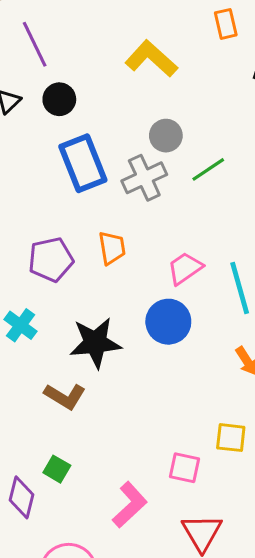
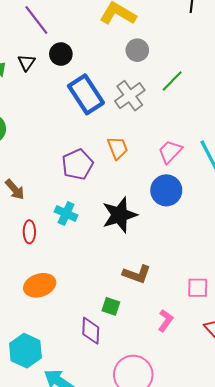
gray circle: (166, 136) -> (137, 50), moved
brown L-shape: (65, 396) -> (137, 274), moved
pink L-shape: (130, 505) -> (166, 321), size x0.7

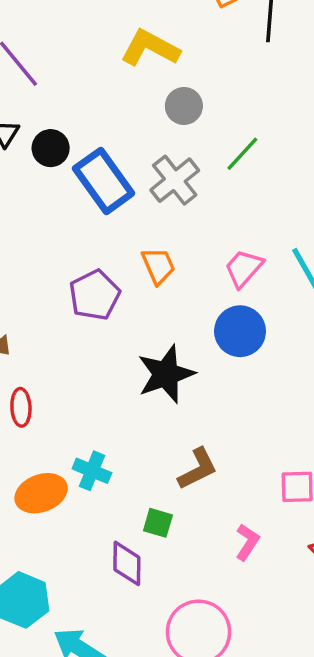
black circle: (61, 54) -> (51, 148), moved
cyan cross: (66, 214) -> (92, 471), moved
brown L-shape: (137, 274) -> (198, 469), turned -44

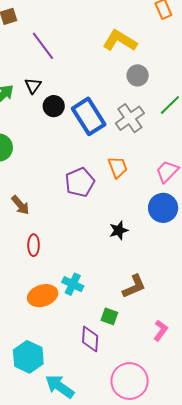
black circle: (51, 148) -> (54, 106), moved
black star: (166, 374) -> (119, 230), size x0.6

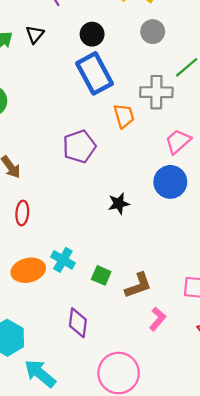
black circle: (54, 106) -> (92, 34), moved
gray cross: (130, 118) -> (156, 92), moved, turned 32
orange trapezoid: (118, 167) -> (124, 116), moved
brown L-shape: (134, 286) -> (138, 285), moved
green square: (109, 316) -> (101, 275), moved

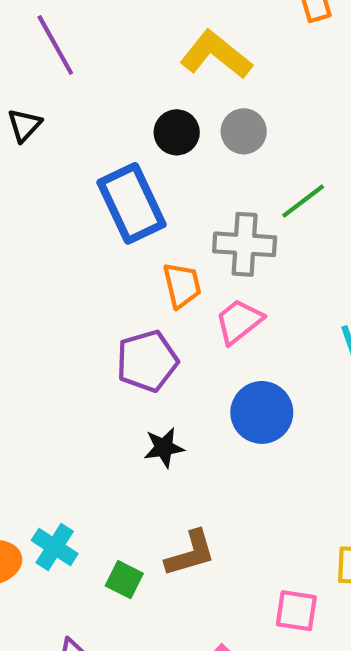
black circle: (92, 34) -> (177, 132), moved
pink trapezoid: (178, 141) -> (239, 321), moved
purple pentagon: (79, 146) -> (147, 361), moved
brown L-shape: (138, 285) -> (190, 553), moved

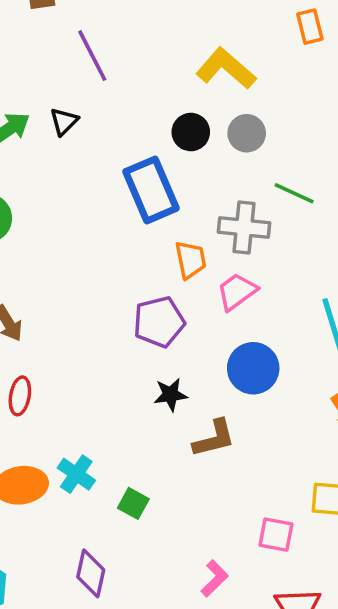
green line: (303, 201) -> (294, 193), turned 60
brown L-shape: (190, 553) -> (214, 438), moved

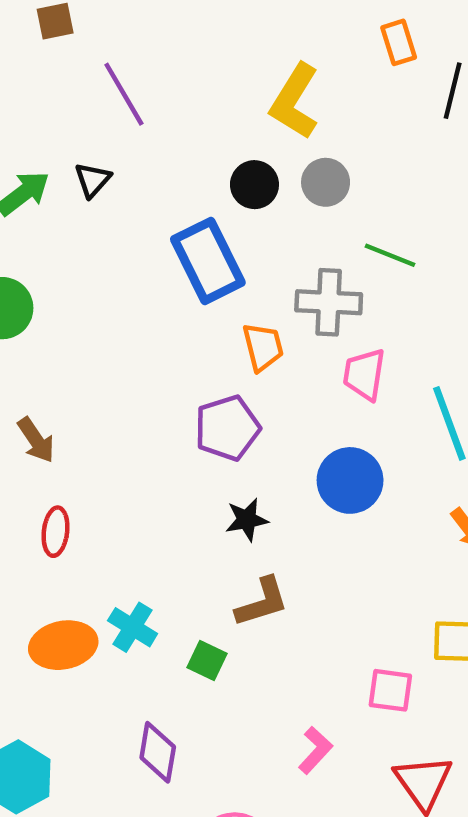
yellow L-shape: (226, 68) -> (295, 101), turned -96
pink trapezoid: (237, 292) -> (364, 374), moved, turned -42
brown L-shape: (214, 438) -> (262, 602), moved

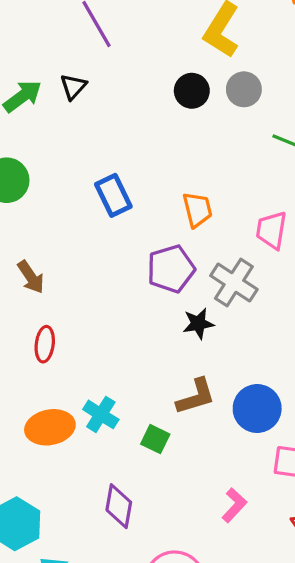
blue rectangle: (208, 261) -> (113, 195), moved, size x0.7
gray cross: (329, 302) -> (234, 282), moved, turned 30
blue circle: (350, 480) -> (257, 409), moved
black star: (247, 520) -> (198, 324), moved

